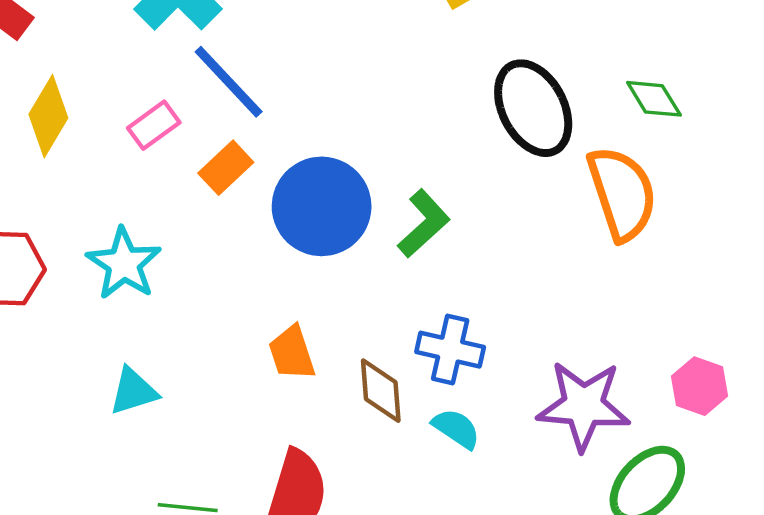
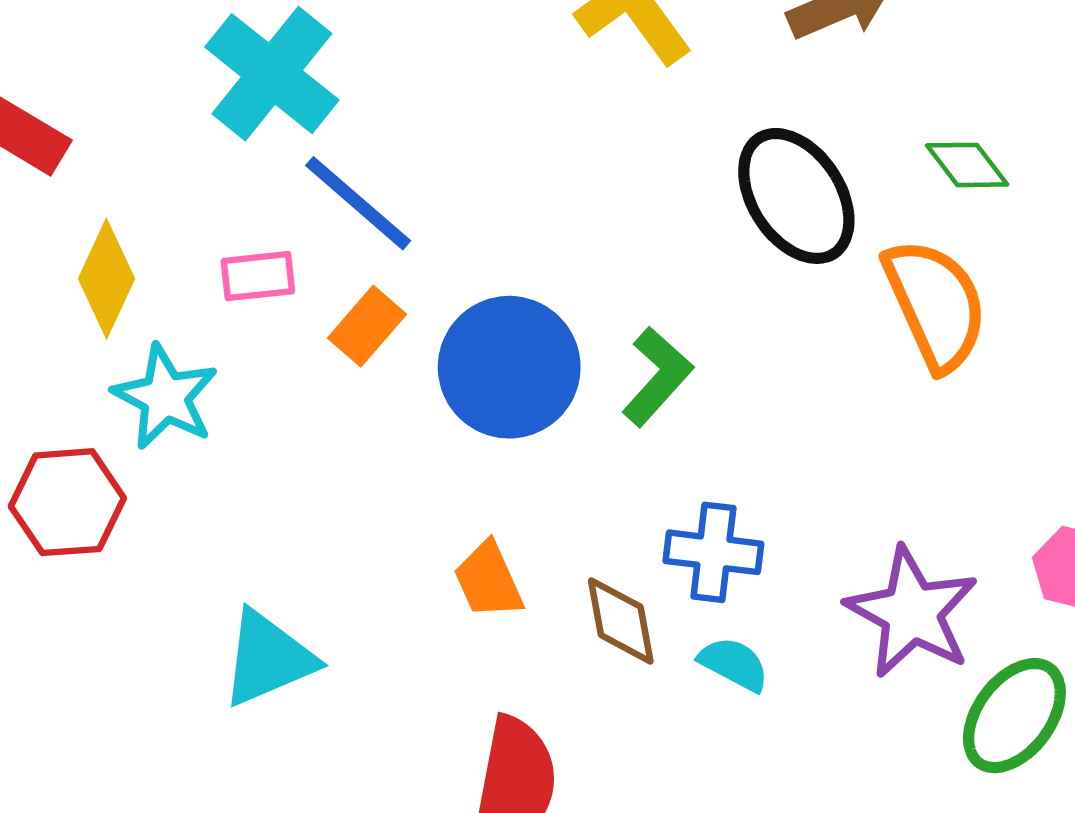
pink rectangle: (154, 125) -> (258, 276), turned 36
cyan star: (124, 264) -> (165, 397), moved
cyan triangle: (133, 391) -> (268, 658), size x1.4
purple star: (583, 406) -> (912, 612), turned 30

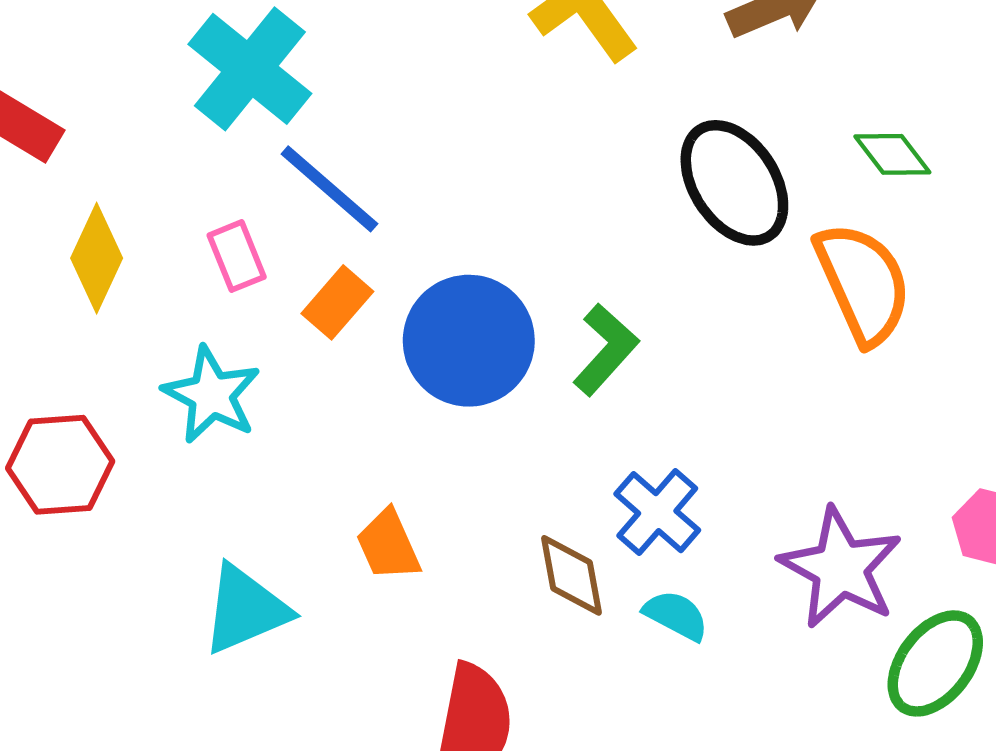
pink rectangle: (258, 276) -> (237, 256), turned 74
cyan star: (165, 397) -> (211, 395), moved
blue cross: (713, 552) -> (657, 512), turned 34
orange trapezoid: (488, 580) -> (388, 545), moved

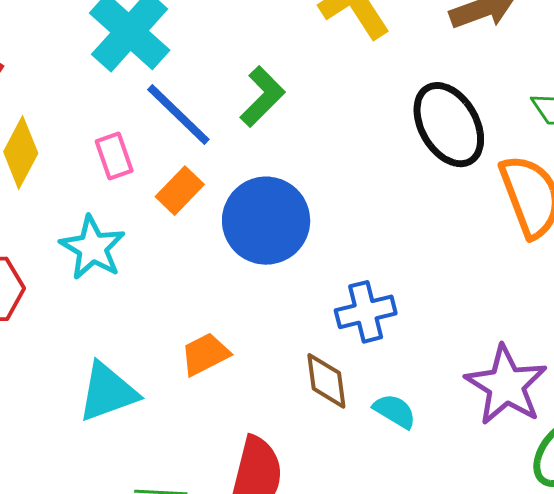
green L-shape: (606, 349) -> (262, 97), moved
blue cross: (657, 512) -> (366, 312), moved, turned 32
orange trapezoid: (388, 545) -> (205, 354), turned 84

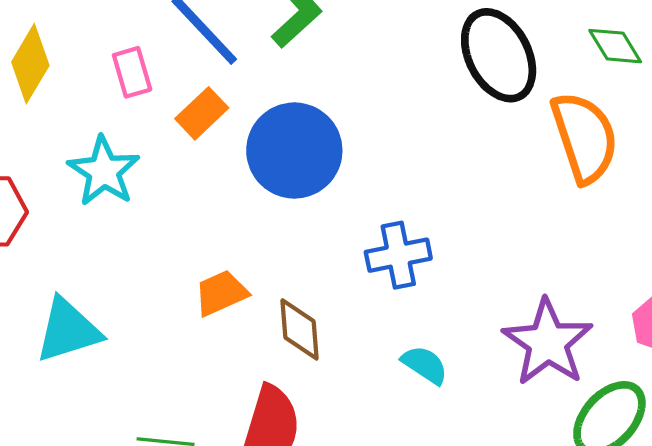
brown diamond: (326, 381) -> (300, 329), moved
cyan triangle: (108, 392) -> (68, 330), moved

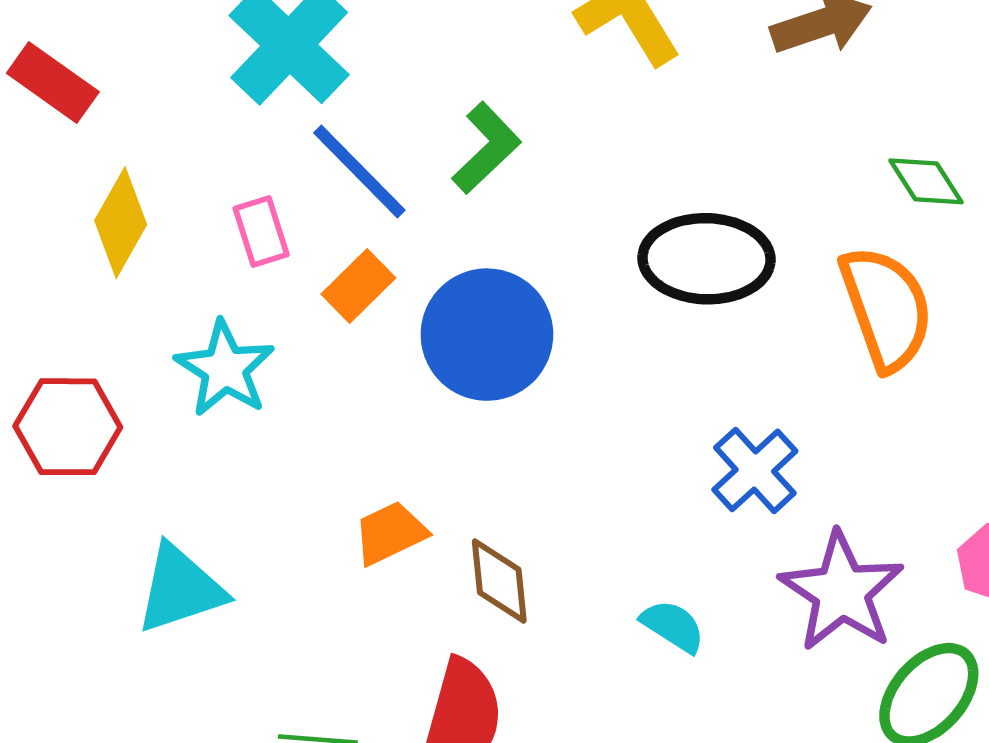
black ellipse: (499, 55) -> (707, 259), moved, turned -60
blue cross: (398, 255) -> (755, 470), moved, turned -30

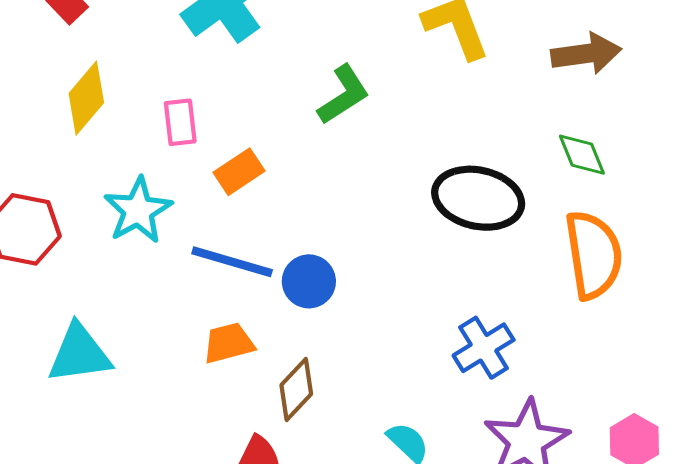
blue line: (359, 171) -> (232, 262), moved, turned -40
green diamond: (926, 181) -> (582, 155), moved
blue circle: (487, 335) -> (309, 281), moved, size x0.6
brown diamond: (499, 581) -> (296, 390), turned 38

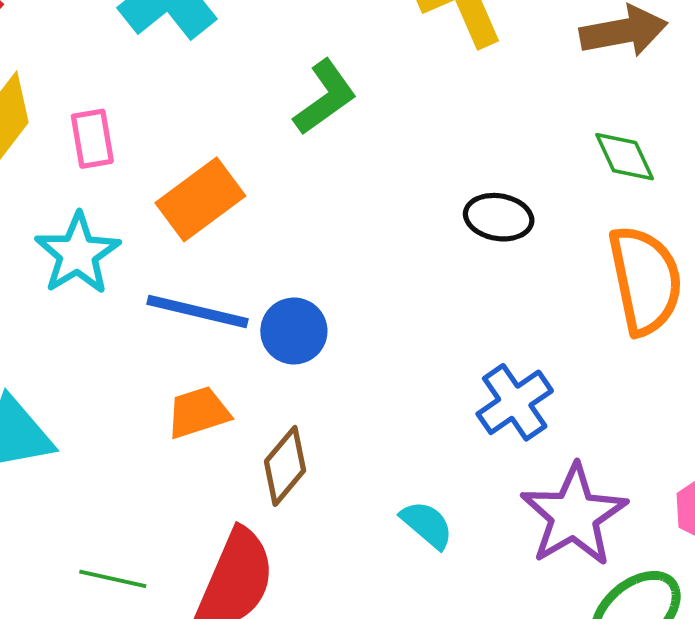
pink rectangle: (180, 122) -> (92, 139), moved
orange rectangle: (239, 172) -> (200, 199), size x1.4
black ellipse: (478, 198) -> (499, 217), size x0.6

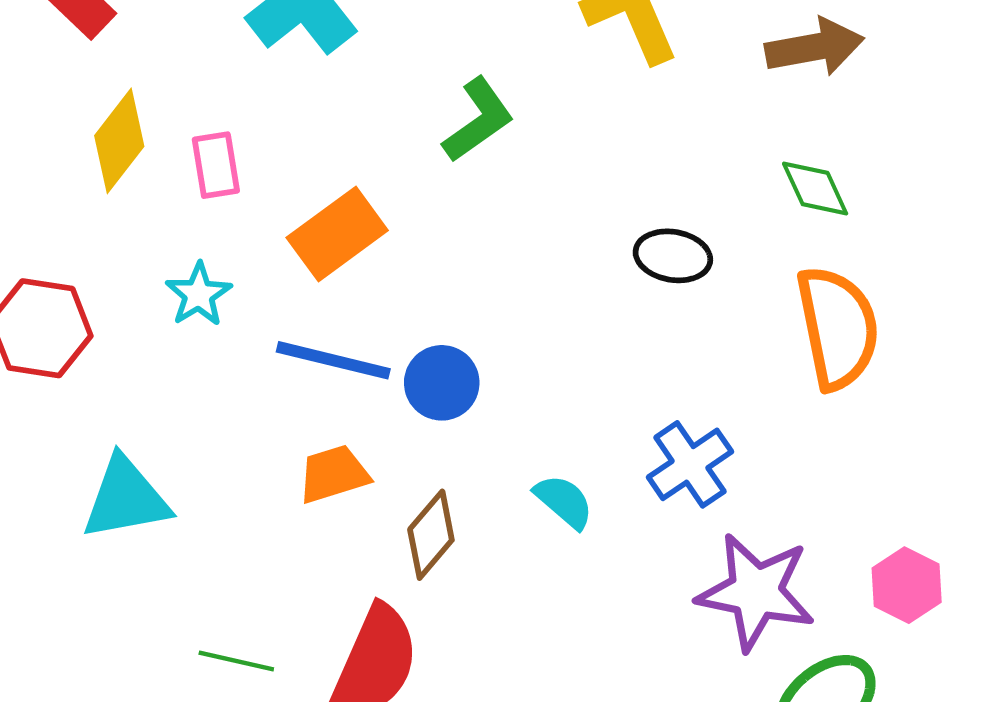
cyan star: (78, 254) -> (199, 294), size x0.7
purple star: (574, 515) -> (756, 592), turned -30
cyan semicircle: (427, 525) -> (564, 501), moved

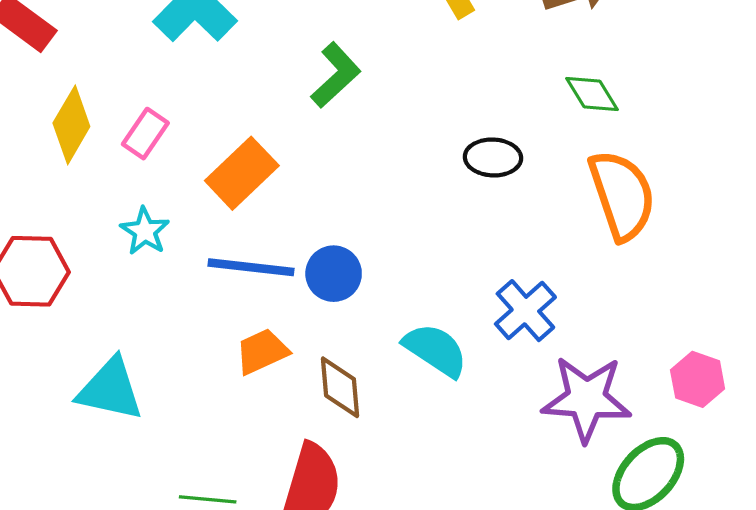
pink rectangle: (216, 165) -> (145, 134), turned 51
cyan triangle: (126, 498) -> (110, 389), turned 30
cyan semicircle: (564, 501) -> (435, 350), size x1.4
brown diamond: (431, 535) -> (340, 387), turned -38

